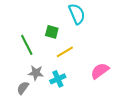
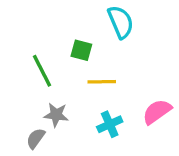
yellow line: (65, 52) -> (102, 82), turned 30
cyan cross: (58, 79) -> (110, 124), moved

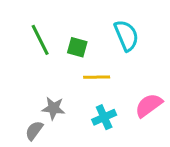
cyan semicircle: (121, 22) -> (126, 35), moved
green line: (42, 71) -> (40, 40), moved

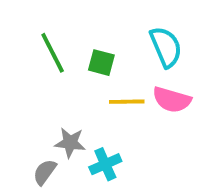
pink semicircle: (149, 105) -> (172, 100), moved, turned -128
cyan cross: (104, 117) -> (105, 164), moved

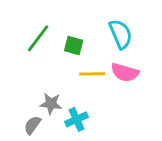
green line: (53, 53) -> (38, 38), turned 64

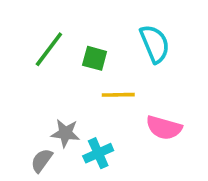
pink semicircle: (125, 72) -> (164, 128), moved

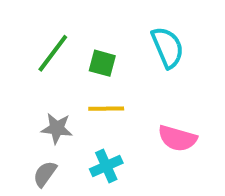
yellow line: (118, 95) -> (106, 109), moved
gray star: (65, 133) -> (57, 128), moved

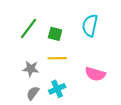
cyan semicircle: (168, 47) -> (90, 25), turned -145
gray semicircle: (45, 174) -> (33, 93), moved

